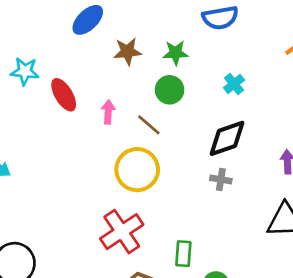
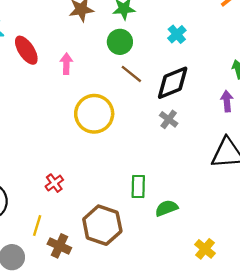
brown line: (149, 125) -> (131, 74), moved
gray cross: (221, 179) -> (169, 119), turned 30
red cross: (122, 232) -> (54, 183), moved, size x0.5

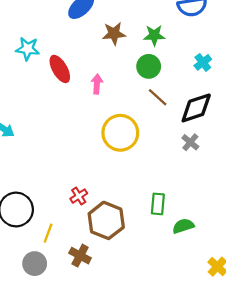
brown hexagon: (102, 225) -> (106, 220), moved
yellow line: (37, 226) -> (48, 233), moved

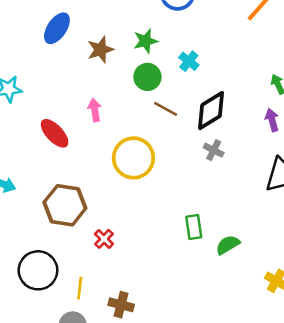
cyan cross: (203, 62) -> (189, 61), moved
red ellipse: (60, 69) -> (55, 133), moved
brown hexagon: (106, 220) -> (65, 205), moved

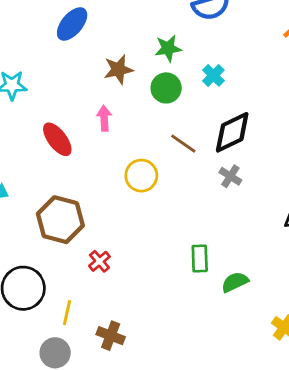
brown star: (100, 50) -> (118, 69), moved
brown line: (166, 109) -> (183, 144), moved
yellow circle: (133, 158) -> (141, 176), size x0.7

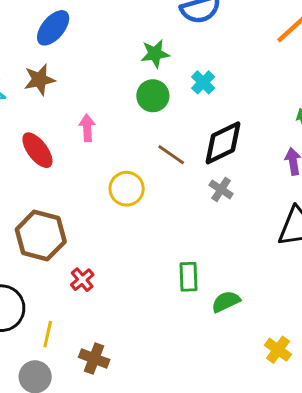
brown star: (118, 69) -> (39, 80), moved

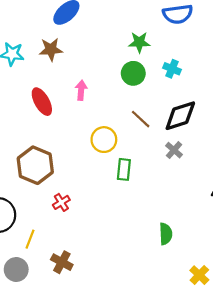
cyan cross: (203, 82) -> (172, 69), turned -30
green rectangle: (188, 277) -> (124, 169), moved
green semicircle: (226, 302) -> (166, 234), turned 105

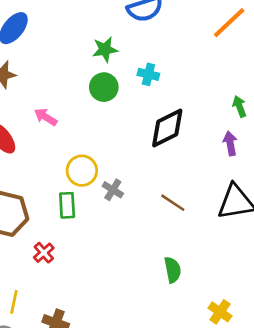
pink arrow: (81, 90) -> (46, 117), turned -54
brown line: (141, 119) -> (173, 203), moved
gray cross: (174, 150) -> (113, 190), moved
green rectangle: (124, 169) -> (67, 205), moved

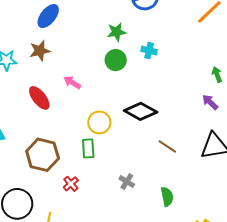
black diamond: (167, 128) -> (141, 111), moved, turned 56
purple arrow: (230, 143) -> (210, 102), turned -36
gray cross: (113, 190) -> (127, 182), moved

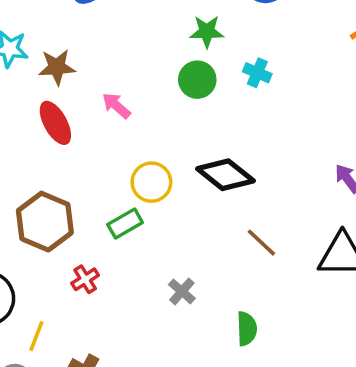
brown star: (40, 51) -> (57, 67), moved
green rectangle: (88, 148) -> (125, 223), turned 54

